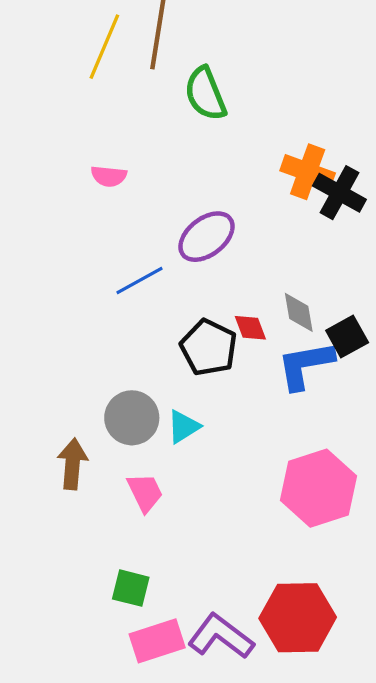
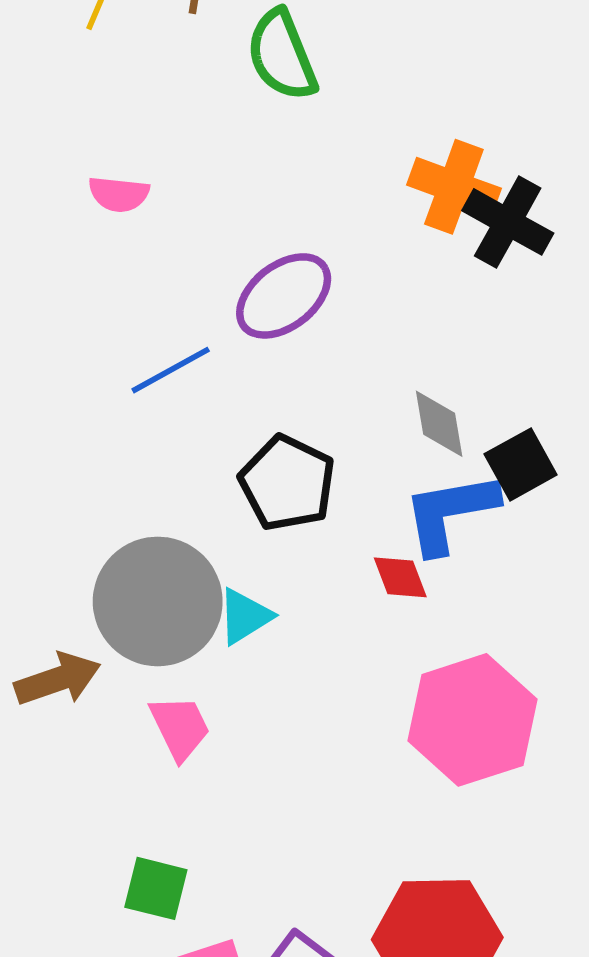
red diamond: (250, 328) -> (400, 577), moved
gray circle: (132, 418) -> (158, 601), size x1.4
brown arrow: (72, 464) -> (58, 679), turned 66

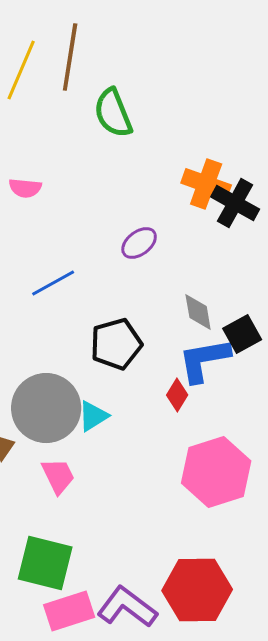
purple ellipse: (284, 296) -> (139, 243), moved, size x0.7
black pentagon: (287, 483) -> (116, 344), turned 30
red diamond: (400, 577) -> (177, 395), turned 52
green square: (156, 888) -> (45, 563), size x1.6

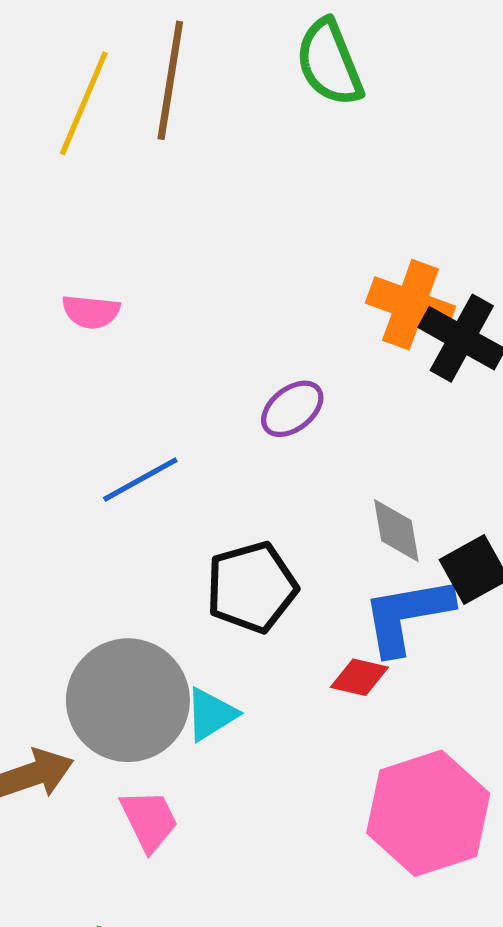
green semicircle: (113, 113) -> (329, 63), moved
red diamond: (177, 395) -> (359, 677), turned 72

